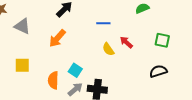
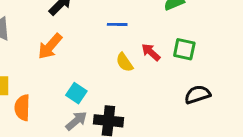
green square: (162, 40) -> (184, 49), moved
orange semicircle: (53, 80) -> (22, 108), moved

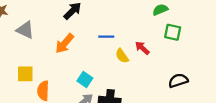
blue line: (117, 24) -> (106, 37), moved
green square: (184, 49) -> (173, 32), moved

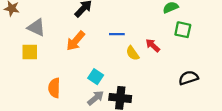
yellow square: (25, 74) -> (30, 52), moved

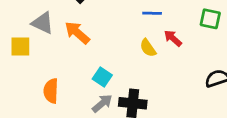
gray triangle: (36, 27) -> (43, 23), moved
blue line: (117, 34) -> (152, 13), moved
orange arrow: (76, 41) -> (77, 33), turned 90

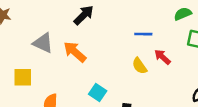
yellow square: (20, 47) -> (23, 77), moved

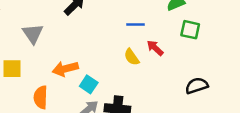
gray triangle: (43, 43) -> (33, 34), turned 30
orange arrow: (75, 52) -> (65, 69), moved, turned -55

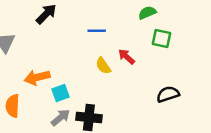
blue line: (136, 24) -> (97, 31), moved
cyan square: (89, 84) -> (60, 93), turned 36

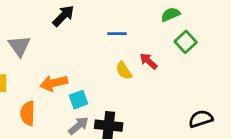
green square: (161, 39) -> (186, 42), turned 36
black semicircle: (168, 94) -> (201, 119), moved

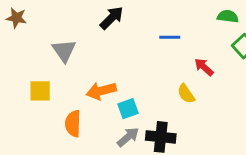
green semicircle: (170, 14) -> (228, 16), turned 30
yellow semicircle: (124, 71) -> (186, 94), moved

